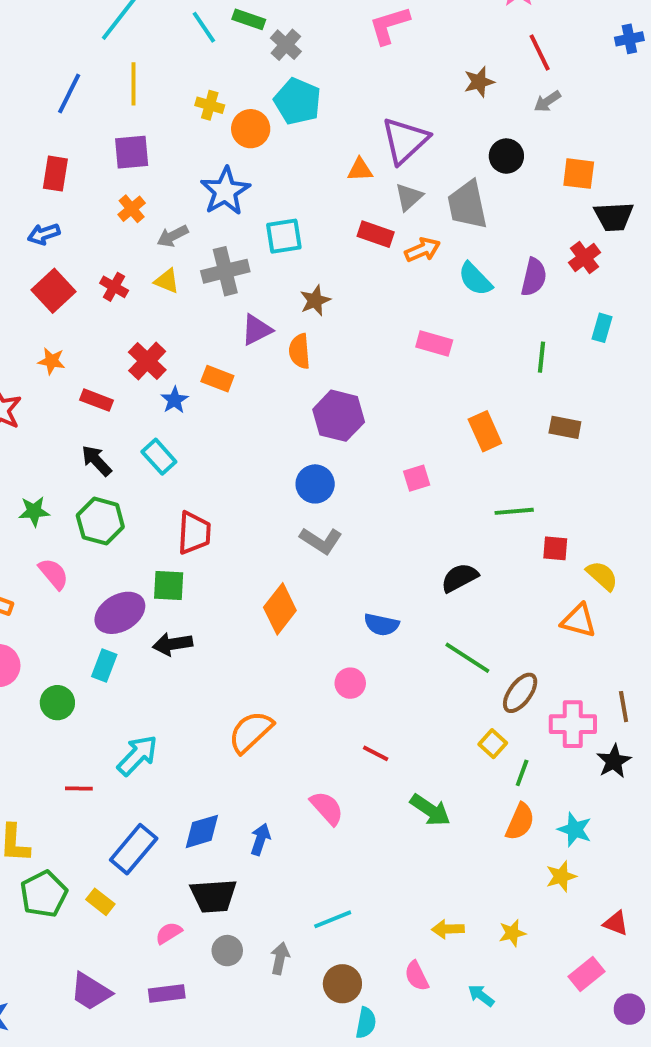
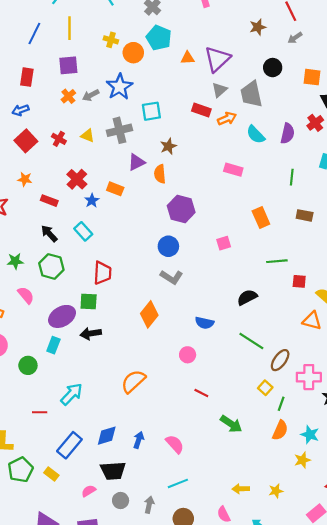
orange triangle: (360, 170) -> (188, 58), moved
gray arrow: (173, 236) -> (91, 95), moved
pink semicircle: (327, 808) -> (175, 444), moved

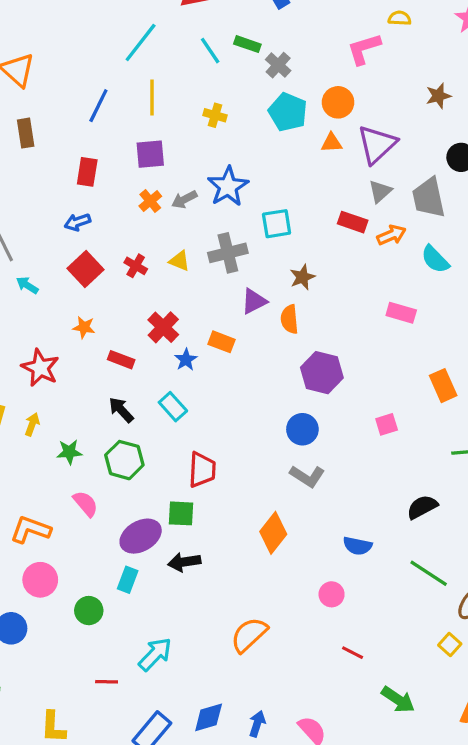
orange circle: (133, 53) -> (338, 102), moved

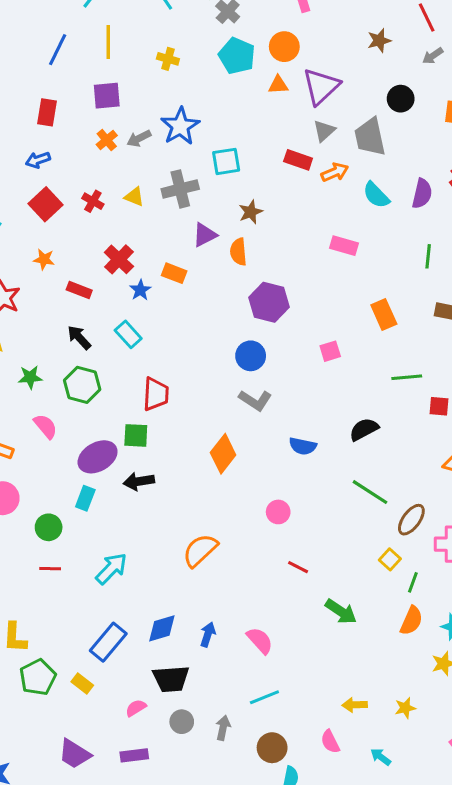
blue semicircle: (357, 546) -> (303, 446), moved
red line: (107, 682) -> (50, 569), moved

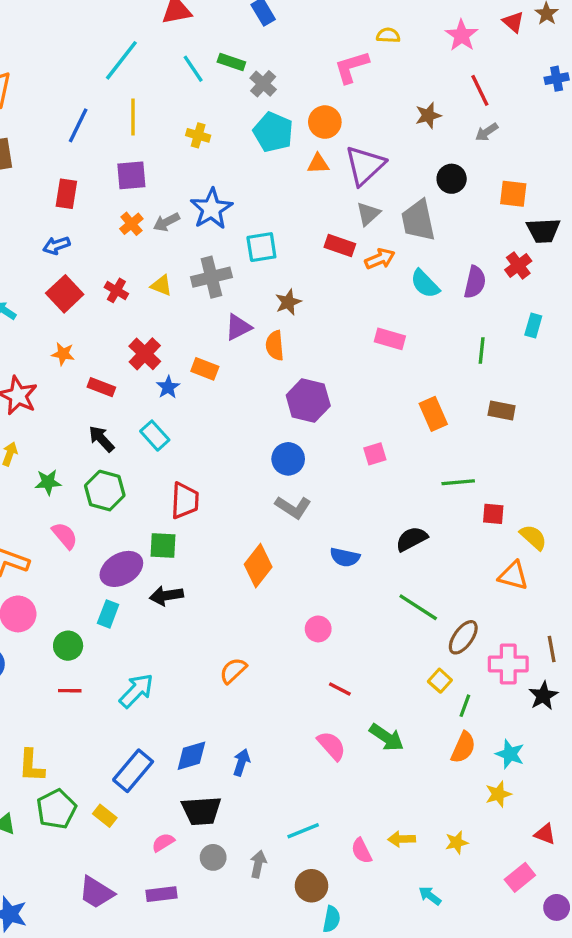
orange semicircle: (200, 550) -> (233, 671), size x0.7
pink semicircle: (260, 641) -> (332, 746), moved
pink semicircle: (330, 742) -> (362, 851), moved

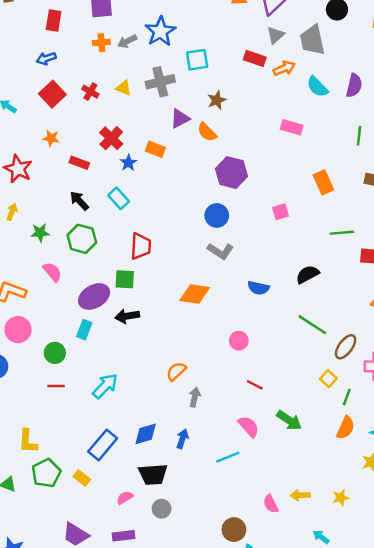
orange cross: (131, 224) -> (101, 43), turned 35
orange semicircle: (275, 345) -> (207, 132), turned -40
orange diamond: (258, 566) -> (195, 294), turned 60
cyan line: (303, 831) -> (228, 457), moved
gray arrow: (258, 864) -> (195, 397), moved

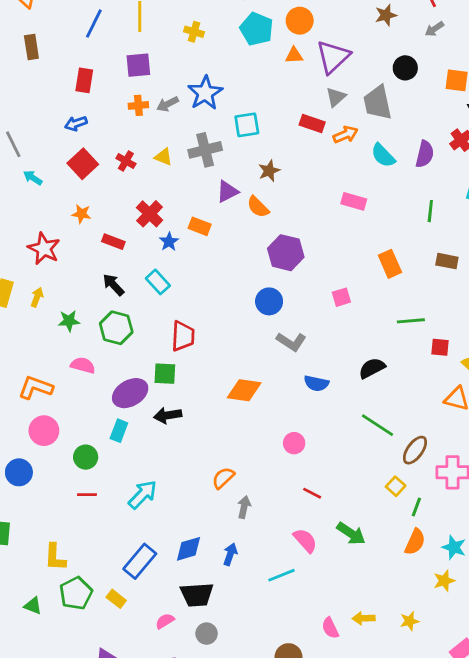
gray L-shape: (220, 251) -> (291, 342), moved
pink semicircle: (52, 272) -> (83, 365), turned -35

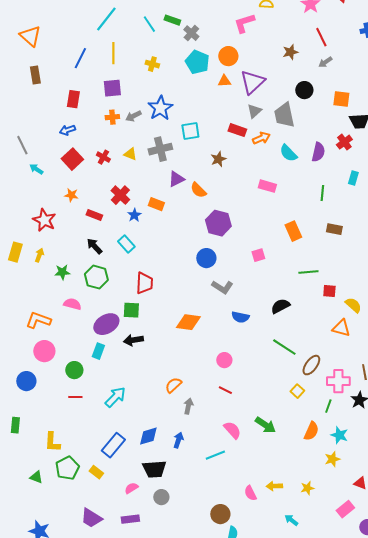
brown star: (269, 171) -> (218, 159), moved
red line: (312, 493) -> (225, 390), moved
green line: (416, 507) -> (328, 406), moved

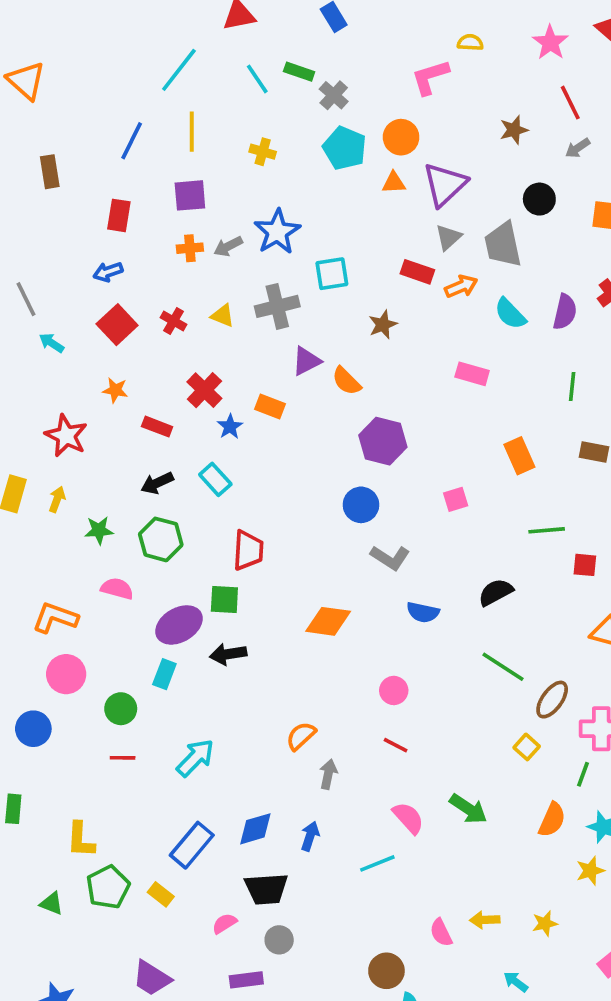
orange triangle: (30, 36) -> (26, 81), moved
black arrow: (94, 246) -> (157, 483), turned -72
purple rectangle: (130, 519) -> (246, 980), moved

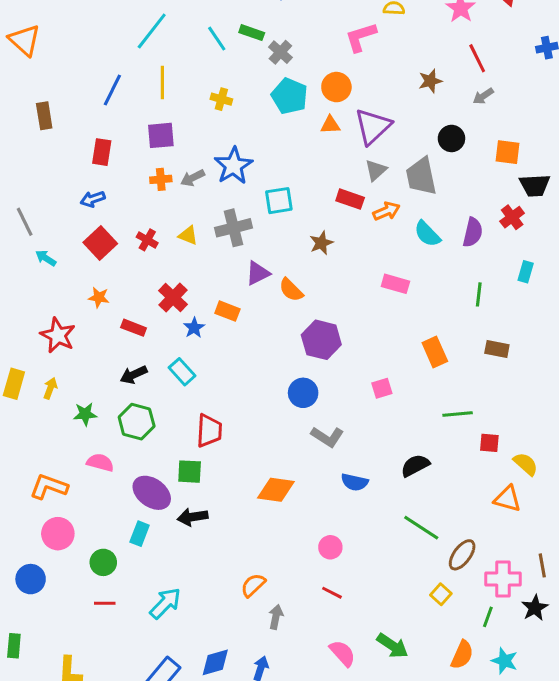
purple ellipse: (179, 625) -> (152, 493), turned 66

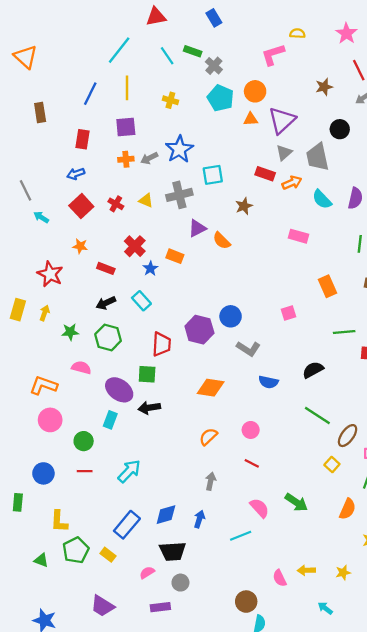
purple hexagon: (321, 340) -> (199, 330), moved
blue circle: (31, 579) -> (43, 473), moved
orange semicircle: (253, 585) -> (208, 437), moved

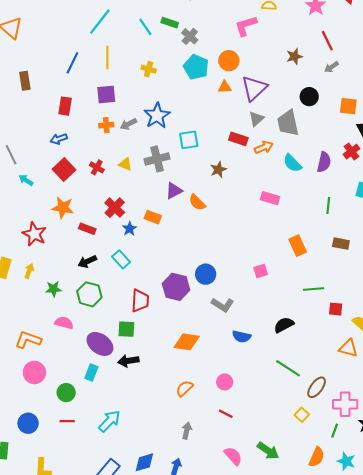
orange star: (80, 246) -> (63, 208), size x1.5

